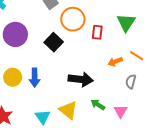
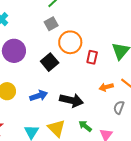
blue arrow: (35, 78) -> (39, 96), moved, turned -114

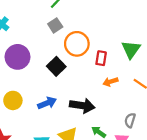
orange arrow: (106, 87) -> (110, 82), moved
gray semicircle: (119, 108) -> (130, 120), moved

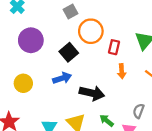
orange arrow: (110, 82) -> (122, 71), turned -80
blue arrow: (47, 103) -> (62, 78), moved

